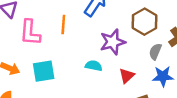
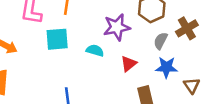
cyan square: (44, 71) -> (57, 39), moved

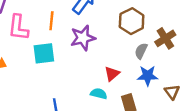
purple star: (117, 27) -> (83, 38), moved
cyan semicircle: (95, 50) -> (99, 94), moved

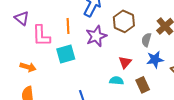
brown hexagon: (132, 21) -> (124, 21), moved

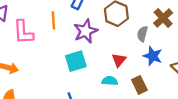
cyan square: (66, 54) -> (76, 61), moved
blue star: (155, 60) -> (153, 56), turned 30

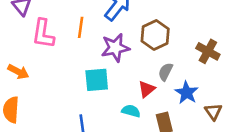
brown cross: (163, 18) -> (208, 51), turned -30
gray semicircle: (142, 34) -> (166, 72), moved

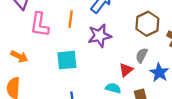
brown hexagon: (155, 35) -> (147, 24), moved
cyan square: (97, 80) -> (67, 60), moved

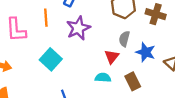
cyan square: (67, 60) -> (51, 59), turned -30

